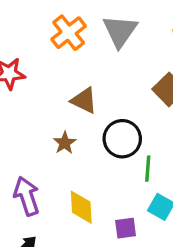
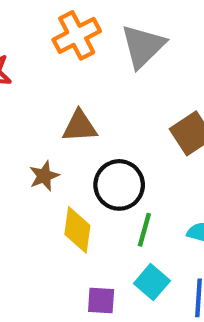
brown triangle: (84, 100) -> (80, 126), turned -40
yellow diamond: (81, 207) -> (77, 230), moved

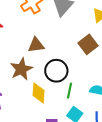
brown star: (44, 176) -> (21, 69), size x1.6

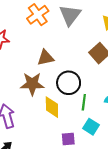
brown star: (21, 69) -> (32, 84), turned 30

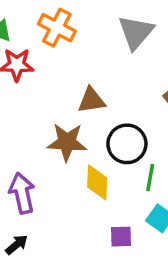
orange cross: (38, 15) -> (57, 28), moved, turned -30

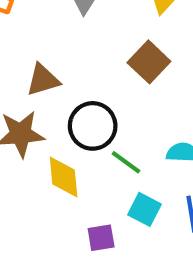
green line: (150, 177) -> (126, 162), turned -56

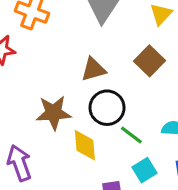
brown triangle: (43, 80) -> (93, 69), moved
cyan square: (144, 209) -> (145, 170), turned 30

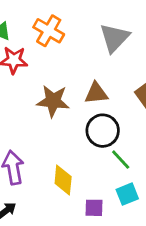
brown star: (54, 113) -> (53, 101), moved
yellow diamond: (85, 145) -> (63, 180), moved

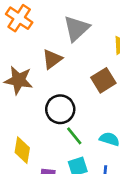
brown triangle: (96, 93) -> (52, 59), moved, turned -35

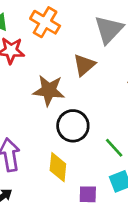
black circle: (60, 109) -> (73, 126), moved

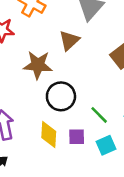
purple square: (88, 194) -> (77, 137), moved

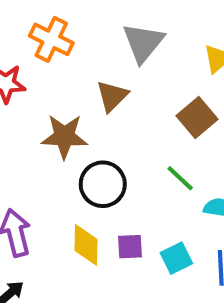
green line: (99, 115) -> (180, 178), moved

